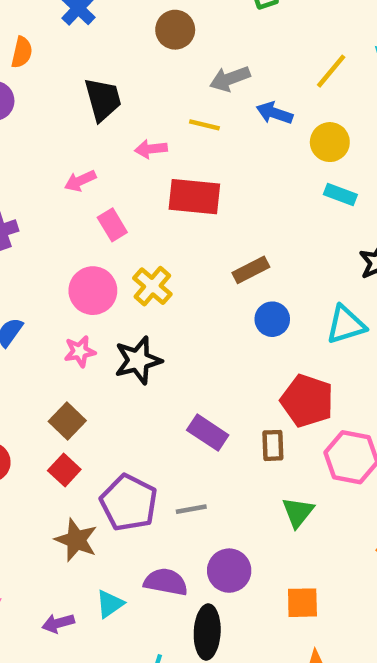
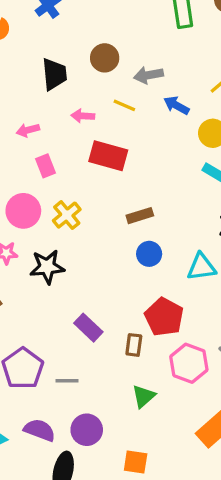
brown circle: (175, 30) -> (105, 58), moved

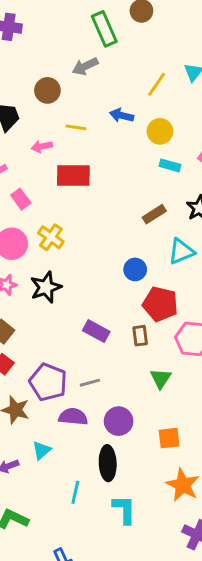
gray arrow: (148, 75) -> (85, 66), moved
brown rectangle: (140, 216) -> (154, 214), moved
blue circle: (149, 254) -> (135, 269), moved
purple semicircle: (40, 430) -> (73, 417), moved

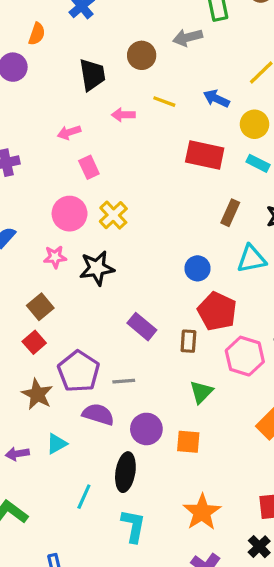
red rectangle: (73, 175) -> (205, 155), moved
brown rectangle: (154, 214) -> (230, 213), turned -45
orange square: (169, 438) -> (188, 442), moved

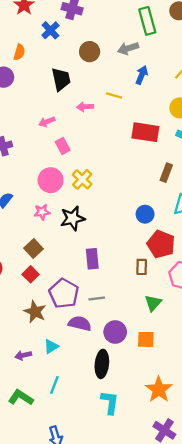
brown circle: (142, 55) -> (90, 52), moved
blue arrow: (216, 99) -> (142, 75), moved, turned 90
purple rectangle: (142, 327) -> (92, 259), moved, turned 48
cyan line: (84, 497) -> (54, 385), moved

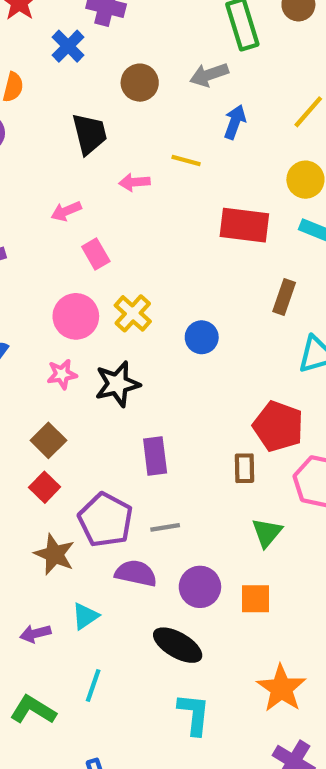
blue circle: (145, 214) -> (202, 337), moved
black ellipse: (102, 364) -> (178, 645), turned -64

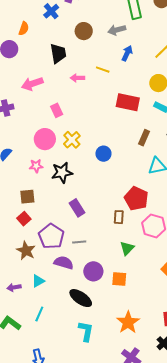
pink arrow: (66, 211) -> (32, 84), moved, size x1.5
brown square: (48, 440) -> (27, 197), turned 35
purple rectangle: (155, 456) -> (77, 208), turned -30

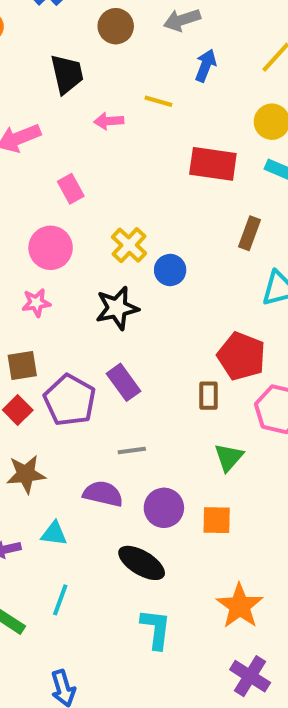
yellow cross: (72, 140) -> (129, 245), moved
black star: (62, 173) -> (117, 308), moved
purple pentagon: (51, 236) -> (70, 400), moved
brown star: (26, 251) -> (26, 474), turned -30
cyan triangle: (38, 281) -> (54, 534), turned 40

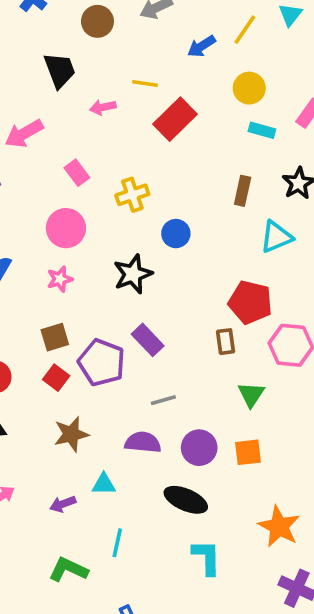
blue arrow: (206, 65) -> (201, 46), moved, turned -136
red rectangle: (213, 164) -> (175, 119), moved, turned -45
yellow cross: (129, 245) -> (132, 195), moved, turned 36

